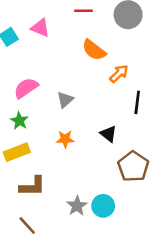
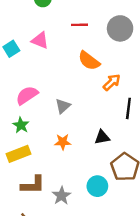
black triangle: (108, 134) -> (102, 137), turned -49
gray star: (77, 206) -> (62, 196), moved
cyan circle: (103, 206) -> (97, 186), moved

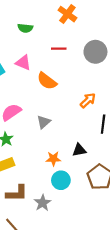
orange semicircle: (89, 61) -> (47, 81), moved
orange star: (63, 142) -> (53, 159), moved
cyan circle: (97, 186) -> (61, 180), moved

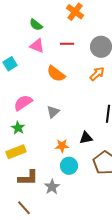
green semicircle: (25, 28) -> (36, 25), turned 32
pink triangle: (23, 63) -> (37, 46), moved
orange arrow: (88, 100) -> (97, 74), moved

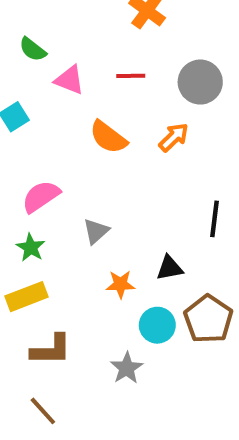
green semicircle: (36, 25) -> (33, 49), moved
orange arrow: (97, 74) -> (174, 137), moved
gray triangle: (53, 112) -> (96, 231), moved
cyan circle: (69, 166) -> (157, 325), moved
gray star: (52, 187) -> (127, 368), moved

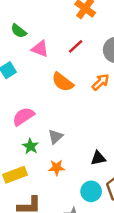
red line: (131, 76) -> (76, 46), turned -42
green star: (31, 248) -> (30, 146), moved
orange star: (121, 284) -> (57, 168), moved

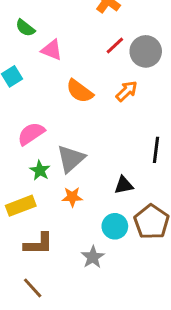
red line: (76, 46) -> (115, 46), moved
gray triangle: (55, 137) -> (71, 159), size x1.5

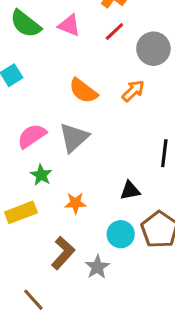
green semicircle: (25, 28) -> (26, 24), size x1.5
red line: (115, 46) -> (114, 32), moved
pink triangle: (52, 50) -> (69, 25), moved
gray triangle: (71, 159) -> (74, 138), moved
brown L-shape: (38, 244) -> (63, 253), moved, turned -48

